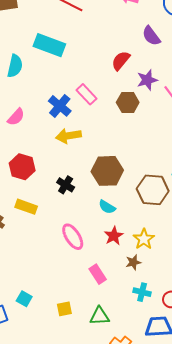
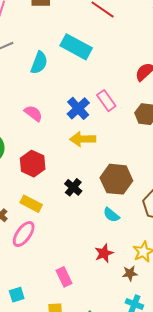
pink semicircle: (16, 117) -> (33, 113), turned -102
red star: (114, 236) -> (104, 253), moved
pink ellipse: (73, 237) -> (24, 234), moved, turned 60
pink rectangle: (98, 274) -> (64, 277), moved
cyan square: (24, 299) -> (17, 295), turned 35

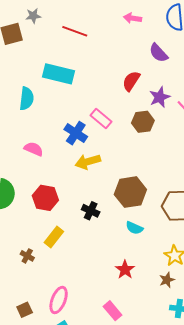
yellow rectangle: (31, 204) -> (54, 237), turned -65
pink ellipse: (24, 234) -> (59, 300), moved
red star: (104, 253) -> (125, 270), moved
pink rectangle: (64, 277) -> (113, 311), moved

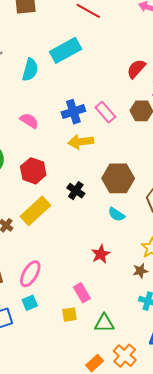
cyan rectangle: (58, 74) -> (66, 50), turned -52
pink rectangle: (101, 118) -> (105, 112), moved
blue cross: (76, 133) -> (73, 112), turned 30
yellow rectangle: (54, 237) -> (35, 211), size x1.4

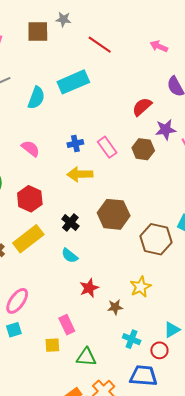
blue cross: (73, 112) -> (75, 144), size x0.7
cyan semicircle: (116, 214) -> (70, 256), moved
brown star: (140, 271) -> (115, 307), moved

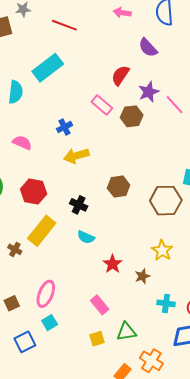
pink rectangle: (107, 147) -> (102, 105), moved
brown hexagon: (114, 214) -> (119, 187), size x0.7
yellow square: (52, 345) -> (97, 339), moved

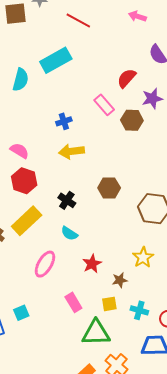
pink semicircle: (22, 143) -> (20, 151), moved
pink ellipse: (46, 294) -> (45, 264), moved
green triangle: (126, 332) -> (96, 333), size x1.4
yellow square: (97, 339) -> (109, 304), moved

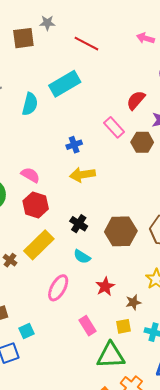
brown hexagon: (109, 188) -> (121, 231), moved, size x1.4
cyan square: (21, 313) -> (26, 331), moved

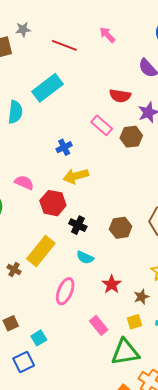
pink arrow: (145, 38) -> (107, 35), moved, turned 36
red semicircle: (136, 100) -> (120, 96), turned -115
red hexagon: (36, 205) -> (53, 203), moved
brown hexagon: (121, 231) -> (121, 228), size x0.7

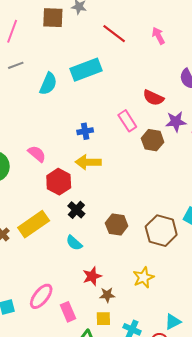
pink ellipse: (65, 291) -> (41, 296), moved
brown star: (141, 297) -> (107, 295), moved

